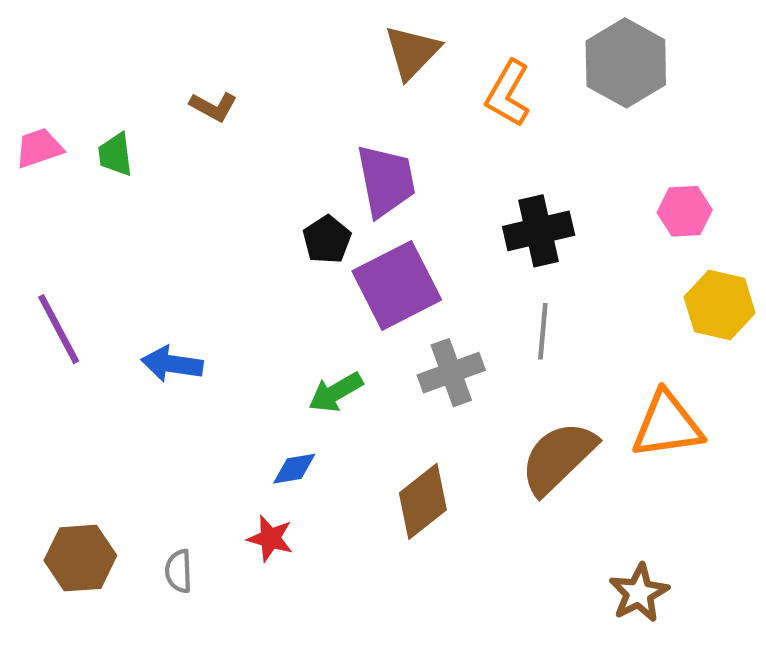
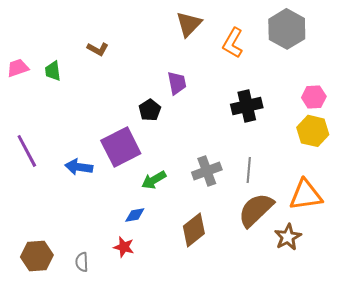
purple trapezoid: (386, 181) -> (177, 83), size x0.7
purple square: (397, 285) -> (121, 147), moved
yellow hexagon: (720, 305) -> (313, 131), moved
gray line: (543, 331) -> (249, 170), moved
brown star: (639, 593) -> (288, 237), moved

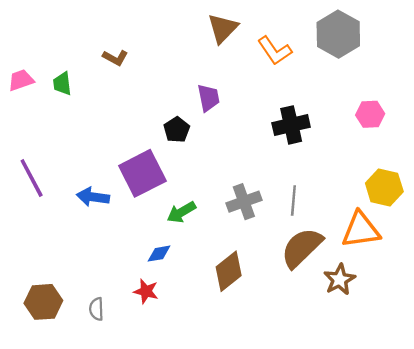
orange L-shape: (233, 43) -> (275, 51), turned -64
yellow hexagon: (313, 131) -> (384, 187), moved

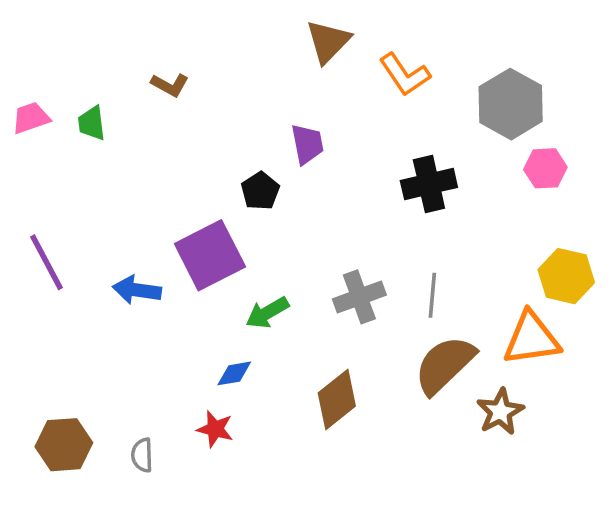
gray hexagon: (338, 34) -> (511, 104), moved

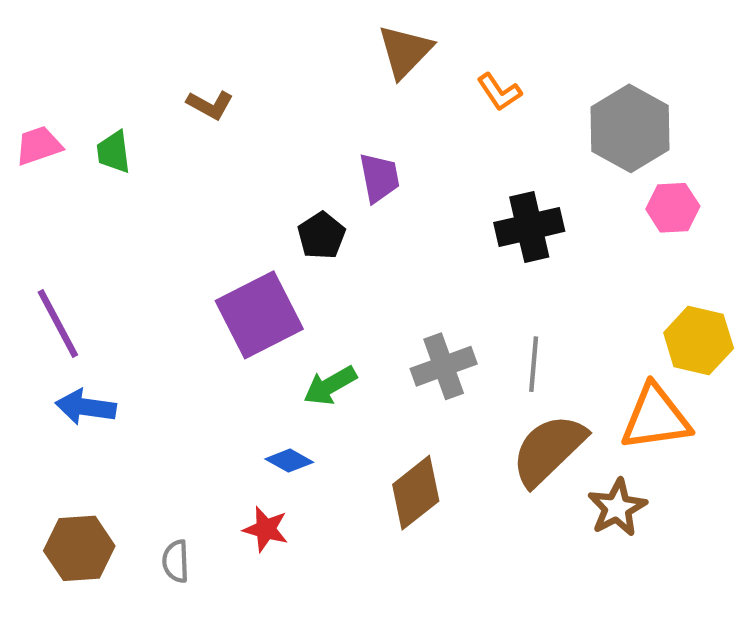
orange L-shape: (405, 74) -> (499, 92), size x0.7
blue arrow: (137, 290) -> (86, 407), moved
blue diamond: (234, 373) -> (289, 461), turned 39

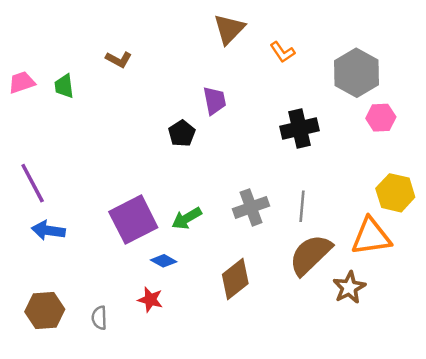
purple square: (259, 315) -> (133, 220), moved

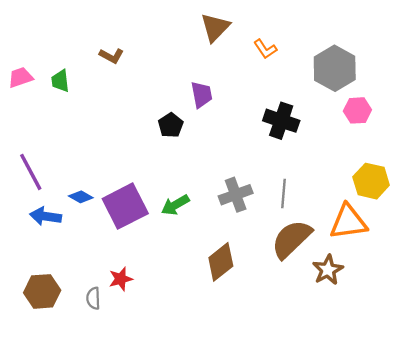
black cross: (300, 129) -> (281, 121), turned 32
blue diamond: (164, 261) -> (81, 197), moved
red star: (150, 300) -> (121, 279), moved, turned -30

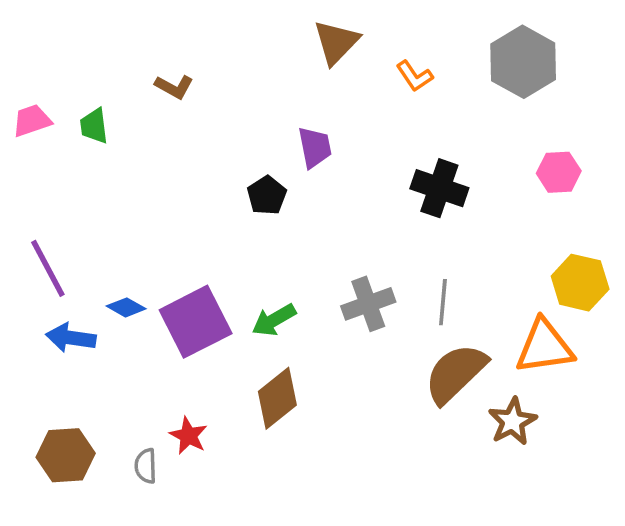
gray hexagon: (335, 68) -> (523, 62), moved
brown diamond: (221, 262) -> (277, 398), moved
red star: (121, 279) -> (188, 436), turned -30

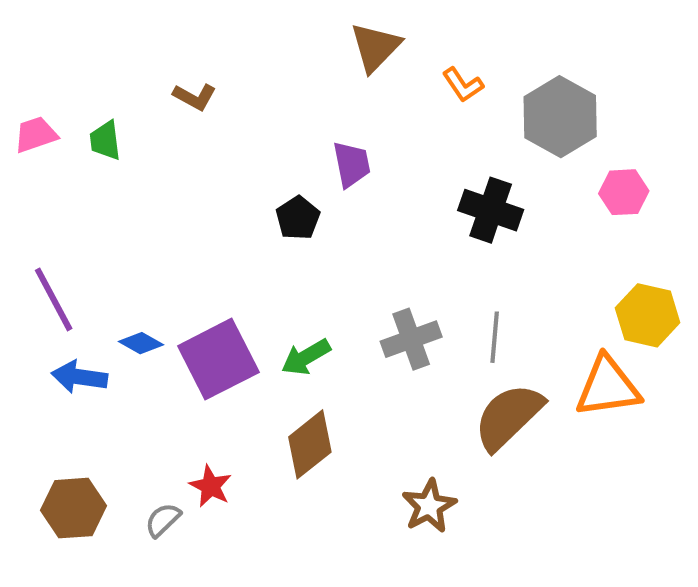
gray hexagon: (523, 62) -> (560, 117), moved
brown star: (512, 421) -> (429, 506), moved
gray semicircle: (146, 466) -> (163, 520), turned 48

